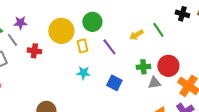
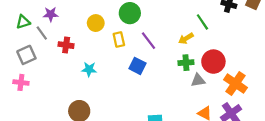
yellow circle: (61, 31) -> (96, 23), size x0.6
yellow arrow: (136, 35) -> (186, 38), moved
cyan star: (83, 73) -> (89, 69), moved
blue square: (114, 83) -> (138, 66), moved

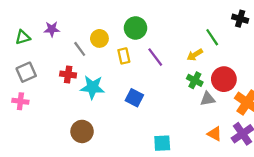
gray line: (42, 33) -> (80, 49), moved
red cross: (66, 45) -> (68, 75), moved
green cross: (186, 63) -> (195, 80), turned 32
blue square: (138, 66) -> (134, 98), moved
cyan star: (89, 69) -> (92, 87), size x1.5

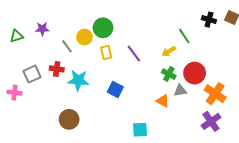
green circle: (135, 28) -> (103, 28), moved
gray square: (26, 72) -> (32, 74), moved
orange triangle: (215, 134) -> (163, 101), moved

